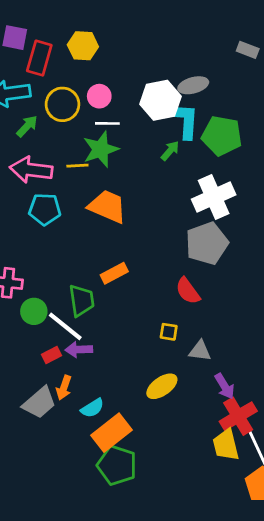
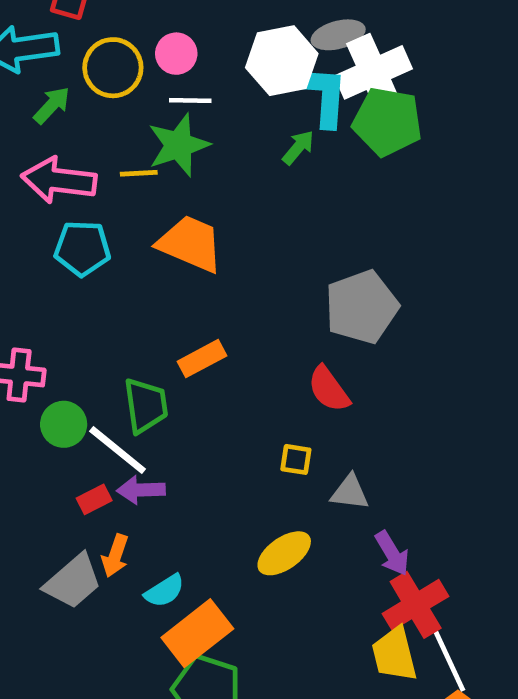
white cross: (214, 197) -> (373, 72), moved

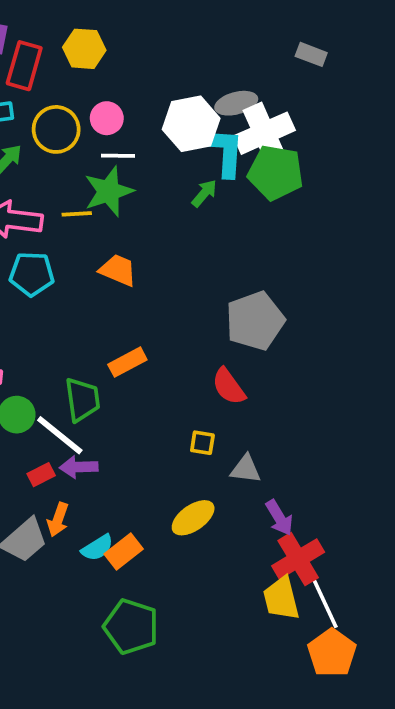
orange trapezoid: (190, 244) -> (118, 270), size x0.7
orange rectangle: (197, 633) -> (124, 552), moved, size x0.7

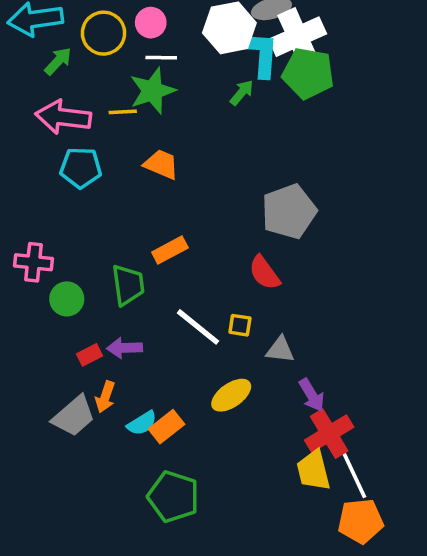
white line: (60, 435) -> (198, 327), moved
orange pentagon: (332, 653) -> (361, 521), turned 30

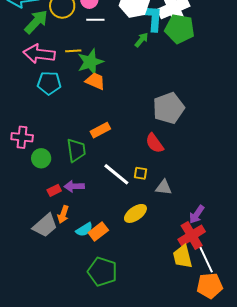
green arrow: (58, 61) -> (36, 22), size x1.5
green star: (152, 91) -> (90, 62), moved
purple arrow: (312, 395) -> (197, 214), moved, turned 66

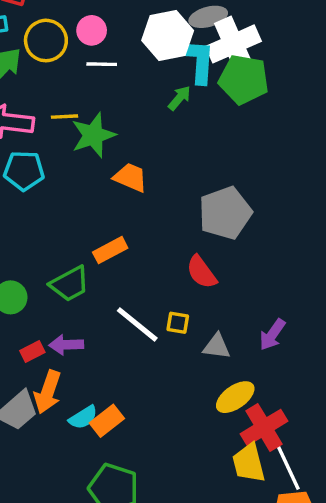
orange trapezoid: (95, 81) -> (130, 177), moved
green trapezoid: (76, 150) -> (70, 284), turned 70
yellow ellipse: (135, 213) -> (235, 397), moved
orange arrow: (63, 214) -> (48, 392), size x1.4
purple arrow: (197, 214) -> (272, 335), moved

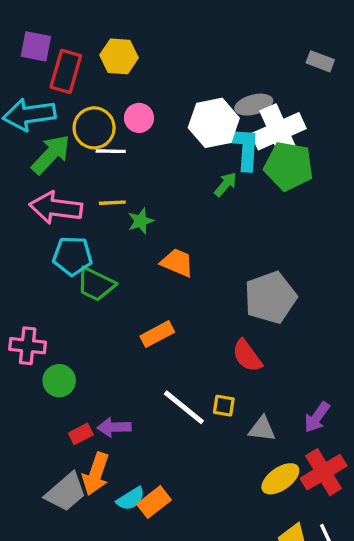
white line: (102, 64) -> (111, 151), moved
green star: (93, 135) -> (141, 221), size x0.6
green trapezoid: (70, 284) -> (96, 284), moved, turned 54
red cross: (264, 428) -> (324, 472), moved

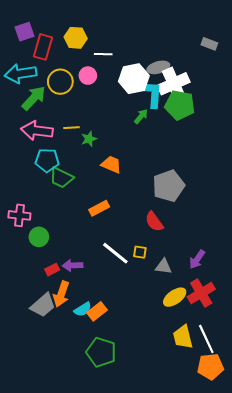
purple square: (36, 46) -> (25, 32), turned -30
gray rectangle: (320, 61) -> (209, 44), moved
white line: (111, 151) -> (103, 54), moved

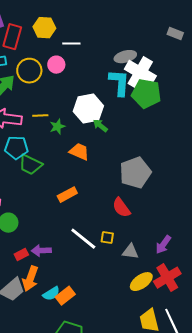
white hexagon: (134, 79) -> (88, 109), moved
white cross: (174, 84) -> (140, 73), turned -36
green arrow: (141, 116) -> (100, 126), moved, turned -91

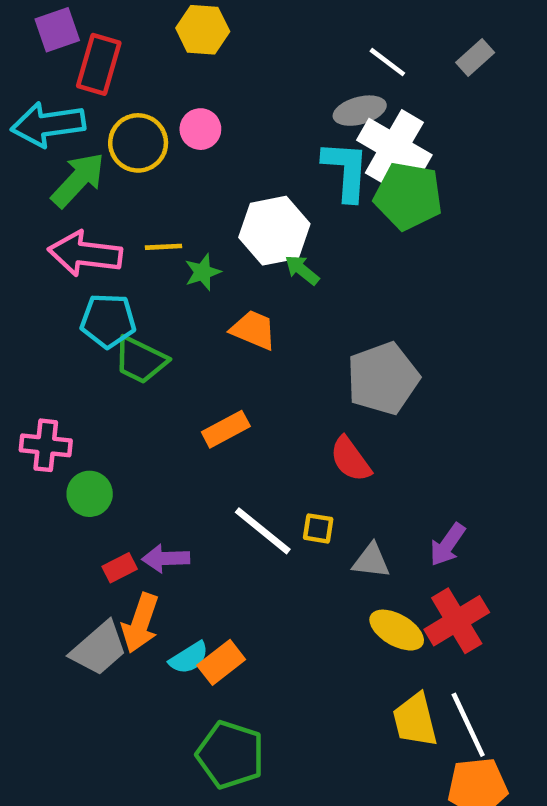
yellow hexagon: (44, 28) -> (203, 30), moved
gray rectangle: (175, 34) -> (475, 57), turned -63
white line: (71, 44) -> (387, 62), moved, turned 36
yellow ellipse: (141, 282) -> (397, 630), turned 65

